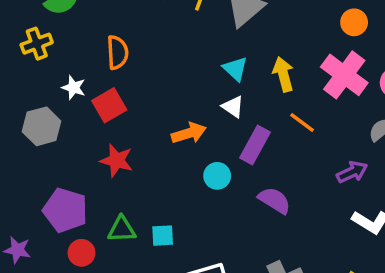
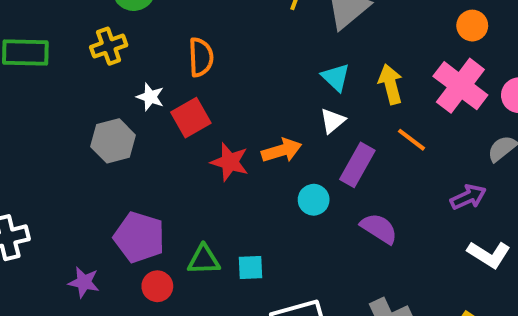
white triangle: (233, 107) -> (333, 121), turned 45
red star: (117, 160) -> (230, 162), moved

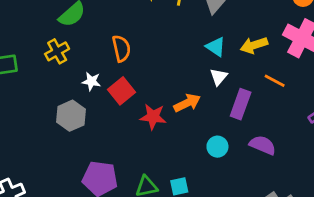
yellow arrow: (391, 84) -> (254, 45), turned -84
cyan circle: (314, 200) -> (217, 147), moved

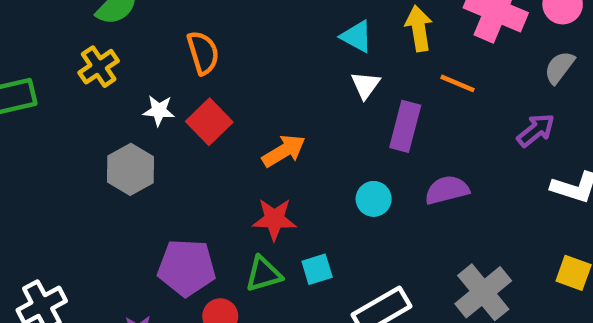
yellow arrow: (254, 45) -> (419, 29), turned 104
orange arrow: (187, 103) -> (284, 151), moved
red star: (153, 117) -> (274, 219), moved
purple semicircle: (263, 145) -> (447, 190), turned -32

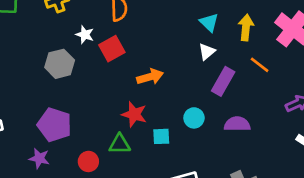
purple pentagon: (187, 268) -> (54, 125), moved
cyan square: (317, 269) -> (161, 136), moved

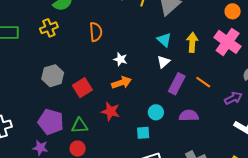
white star: (85, 35) -> (120, 59), moved
red square: (112, 49) -> (82, 88), moved
orange line: (260, 65) -> (203, 82), moved
cyan square: (161, 136) -> (143, 133), moved
green triangle: (120, 144) -> (80, 126), moved

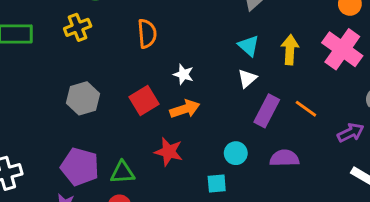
red square: (82, 88) -> (144, 101), moved

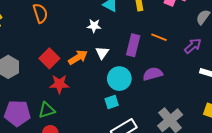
white star: (183, 74) -> (94, 26), moved
white triangle: (247, 78) -> (102, 53), moved
red star: (169, 152) -> (59, 84), moved
cyan circle: (236, 153) -> (119, 79), size x1.5

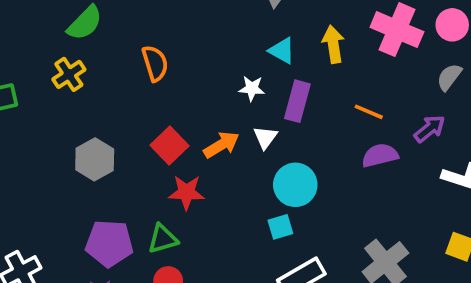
purple rectangle: (133, 45) -> (297, 101), moved
purple semicircle: (153, 74) -> (380, 155), moved

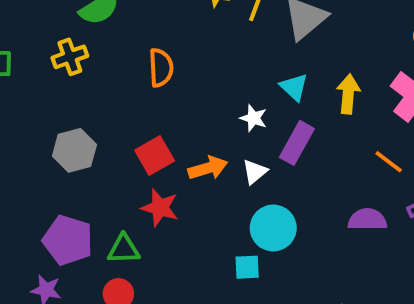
orange line: (369, 112) -> (389, 162), moved

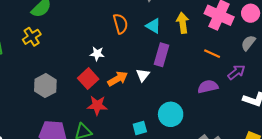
orange semicircle: (161, 68) -> (120, 24), moved
white star: (253, 118) -> (97, 54), moved
cyan circle: (273, 228) -> (171, 114), moved
cyan square: (247, 267) -> (140, 128), moved

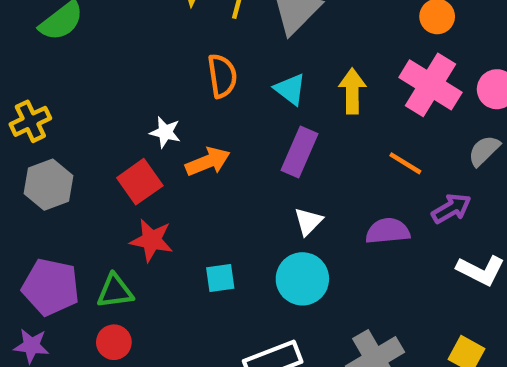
yellow cross: (32, 37) -> (30, 121), moved
white triangle: (143, 75) -> (308, 221), moved
orange arrow: (118, 79) -> (208, 162), moved
cyan square: (140, 128) -> (220, 278), moved

